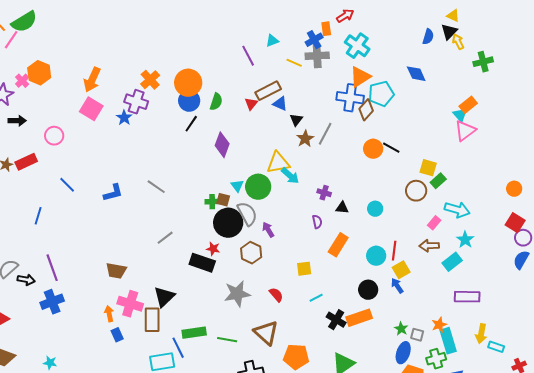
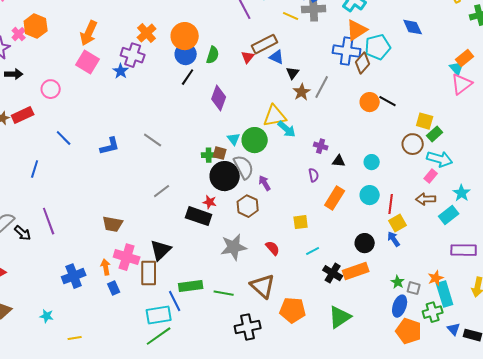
cyan arrow: (457, 210) -> (440, 159), moved
cyan circle: (376, 256) -> (370, 195), moved
black arrow: (26, 280) -> (23, 233), turned 30
blue cross: (52, 302) -> (74, 276), moved

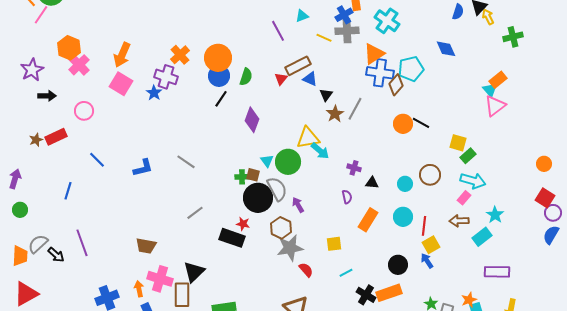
orange triangle: (357, 30) -> (374, 54), moved
pink cross: (19, 34) -> (79, 65), moved, size x1.5
brown circle: (413, 144) -> (430, 175), moved
gray star: (234, 247) -> (290, 248), moved

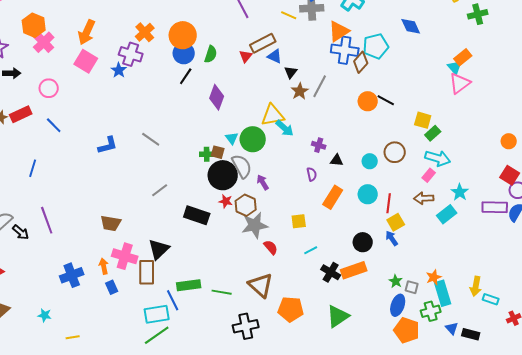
blue line: (97, 160) -> (54, 125), moved
red star: (243, 224) -> (226, 201), moved
purple rectangle: (497, 272) -> (495, 207), moved

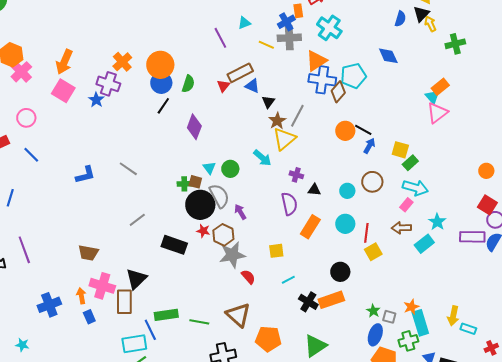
yellow triangle: (273, 115) -> (284, 139), moved, turned -30
green circle: (253, 139) -> (230, 169), size x0.7
purple semicircle: (312, 174) -> (289, 204), size x1.6
blue arrow: (392, 238) -> (369, 146), moved, turned 63

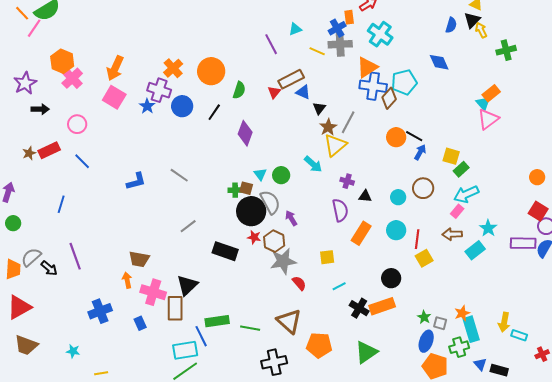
blue circle: (161, 83) -> (182, 106), moved
cyan arrow: (415, 188) -> (466, 194), turned 140
orange arrow: (81, 296) -> (127, 280), moved

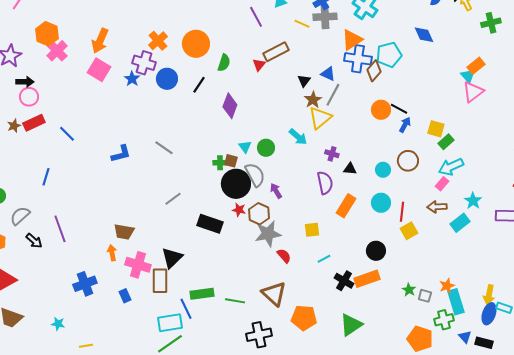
blue triangle: (303, 92) -> (328, 74), moved
pink circle: (77, 124) -> (29, 97), moved
gray semicircle: (31, 257) -> (20, 216), moved
blue ellipse: (426, 341) -> (489, 314), moved

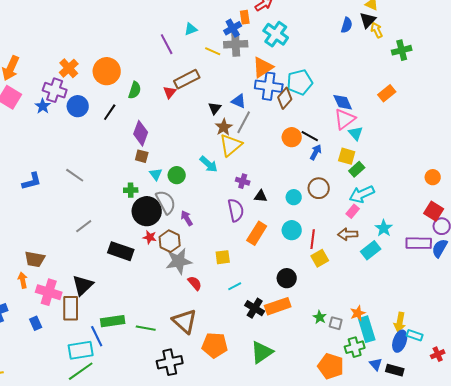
blue diamond: (424, 35) -> (343, 102), moved
cyan triangle: (468, 76) -> (356, 133), moved
pink triangle: (473, 92) -> (345, 119), moved
brown square: (231, 161) -> (142, 156), moved

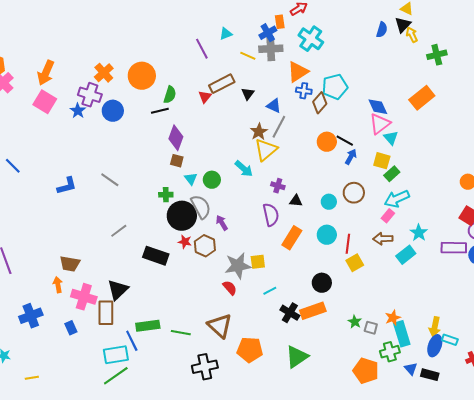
blue cross: (269, 86) -> (304, 91), size x0.6
orange rectangle: (387, 93) -> (422, 98), size x1.4
black triangle: (215, 108) -> (248, 94), moved
black line: (110, 112) -> (160, 111), moved, turned 42
gray star: (179, 261) -> (238, 266), moved

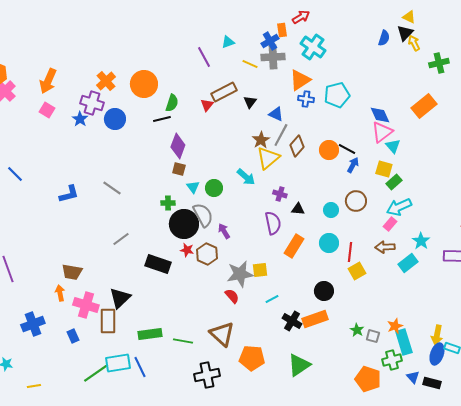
pink square: (45, 102) -> (47, 110), size x0.7
brown diamond: (320, 103) -> (297, 146), moved
blue line: (132, 341) -> (140, 367), moved
green line: (116, 376) -> (96, 373), moved

